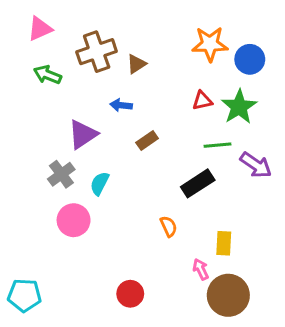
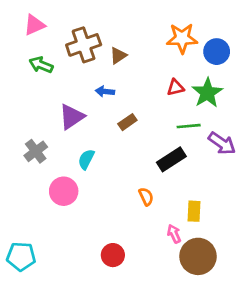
gray cross: (61, 174) -> (36, 151), moved

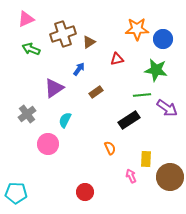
red triangle: (175, 87) -> (117, 59), moved
blue arrow: (105, 91) -> (79, 69), turned 120
green star: (207, 93) -> (156, 70), turned -30
brown circle: (198, 256) -> (170, 177), moved

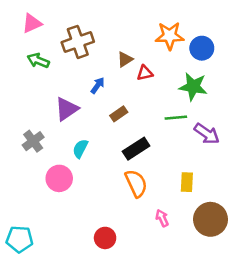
brown triangle: (89, 42) -> (125, 59), moved
black rectangle: (129, 120) -> (136, 149), moved
orange semicircle: (110, 148) -> (136, 183), size x1.6
yellow rectangle: (146, 159) -> (187, 182), moved

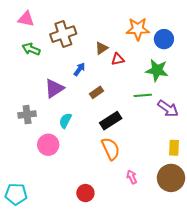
pink triangle: (32, 23) -> (26, 19), turned 36
gray cross: (33, 141) -> (27, 115), turned 30
yellow rectangle: (187, 182) -> (174, 148), moved

